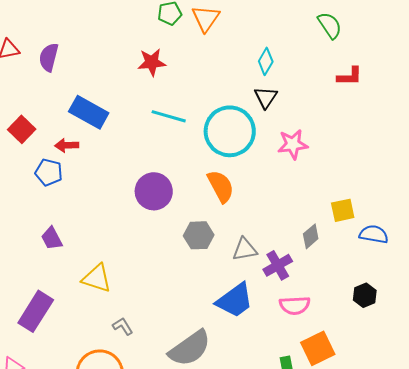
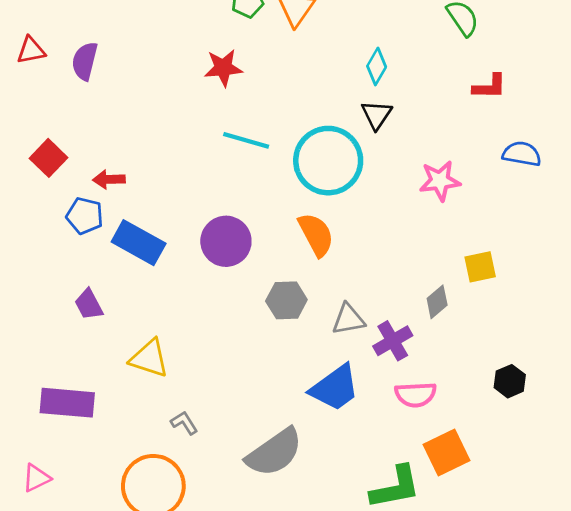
blue rectangle: (89, 112) -> (139, 243), moved
pink star: (293, 144) -> (440, 181), moved
blue semicircle: (374, 234) -> (522, 154), moved
purple rectangle: (36, 311) -> (67, 403), turned 63

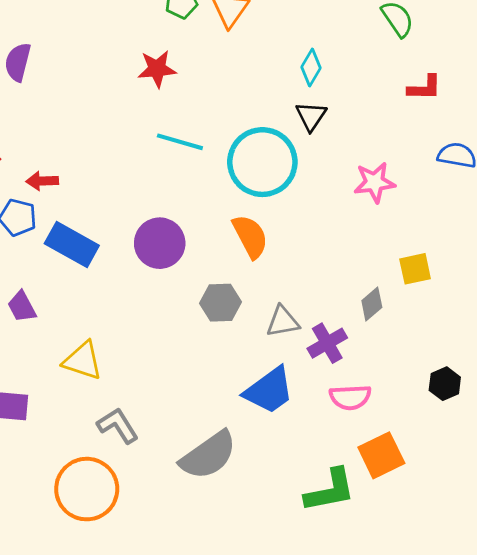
gray L-shape: (184, 423) -> (118, 426), size x1.5

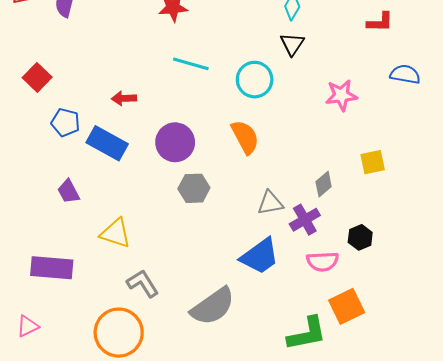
cyan circle: (262, 162) -> (255, 80), size x0.7
red arrow: (42, 181) -> (124, 98), moved
gray hexagon: (220, 303) -> (194, 188), moved
gray diamond: (372, 304) -> (324, 184), moved
black hexagon: (445, 384) -> (360, 237), moved

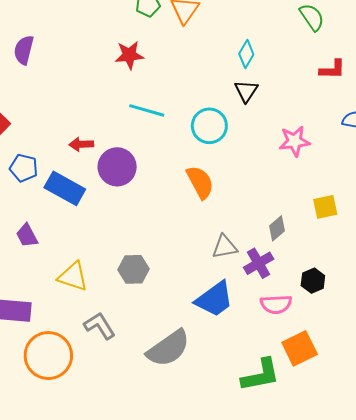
purple circle: (175, 142) -> (117, 167), moved
gray hexagon: (194, 188) -> (133, 269), moved
orange circle: (119, 333) -> (48, 356), moved

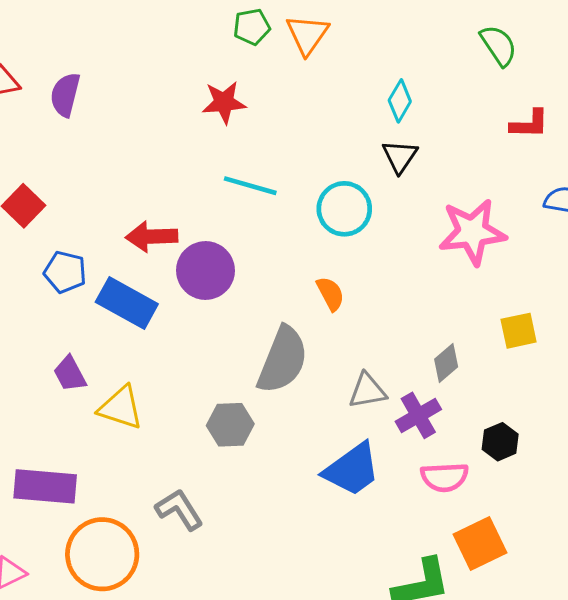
pink star: (294, 141) -> (472, 232), size x1.4
red arrow: (81, 144) -> (152, 237), size x1.4
orange semicircle: (200, 182) -> (330, 294), size x0.7
yellow triangle: (73, 277) -> (121, 408), moved
gray semicircle: (168, 348) -> (283, 360), moved, turned -33

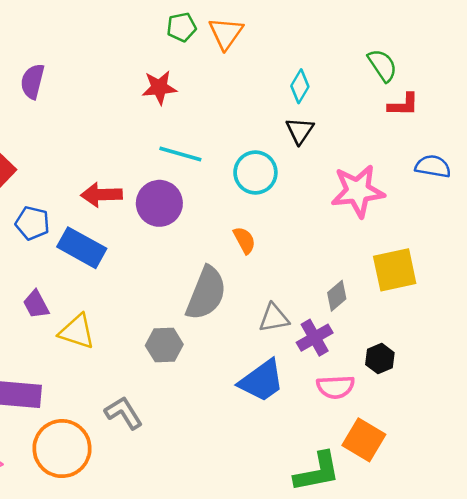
green semicircle: (499, 45) -> (382, 65), moved
purple circle: (206, 270) -> (159, 203), moved
yellow square: (519, 331) -> (395, 270), size x1.5
orange square: (480, 543) -> (364, 440), turned -33

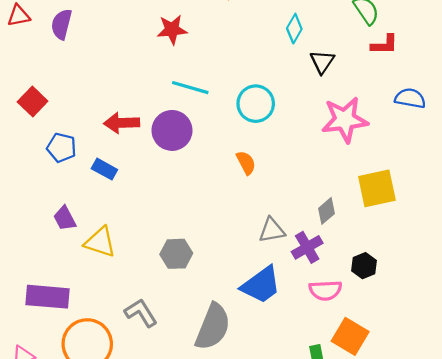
black triangle: (300, 131) -> (322, 62), moved
blue rectangle: (82, 248) -> (104, 169), size x0.6
gray semicircle: (206, 293) -> (213, 327), moved

